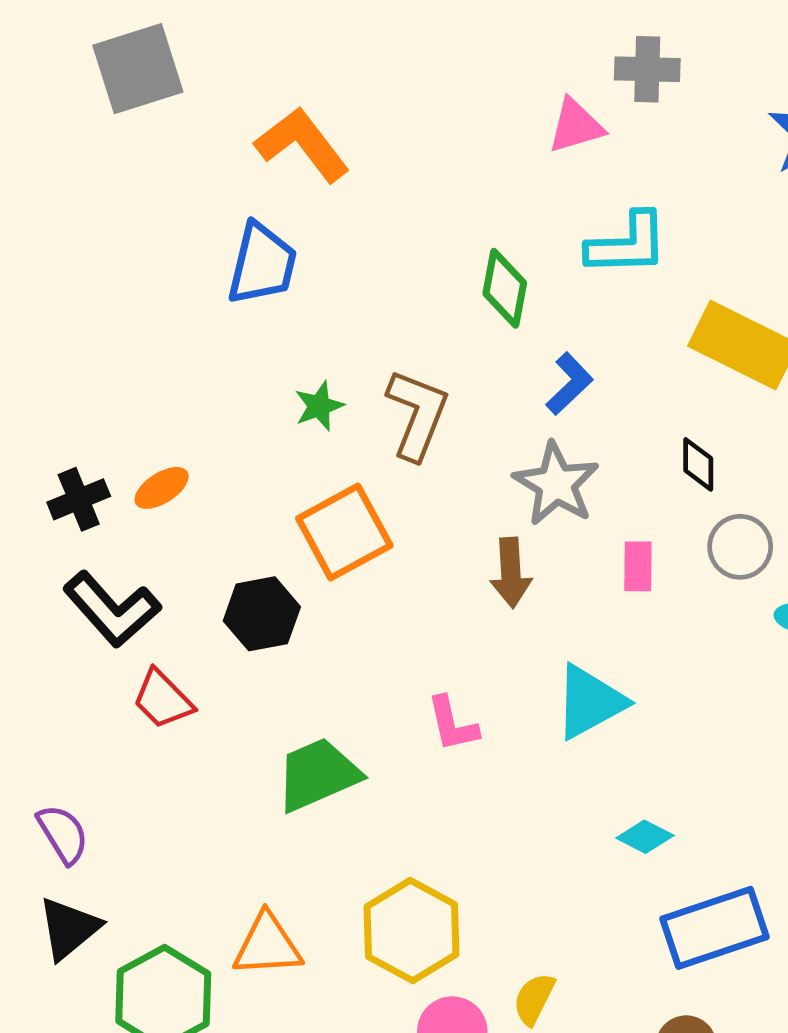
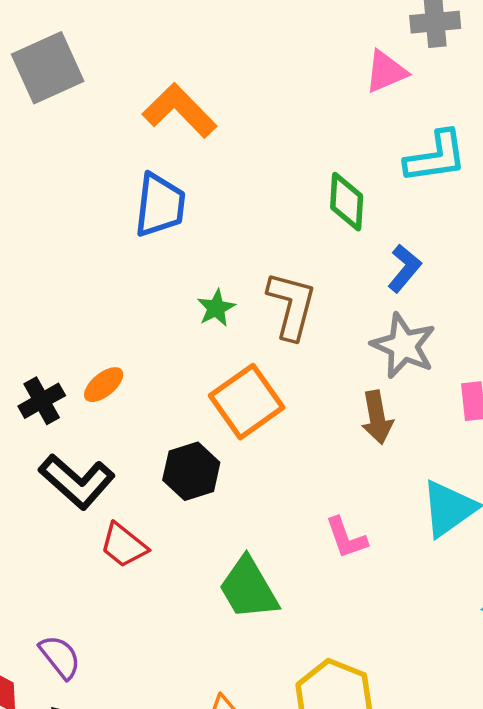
green trapezoid: (318, 774) -> (248, 588), turned -90

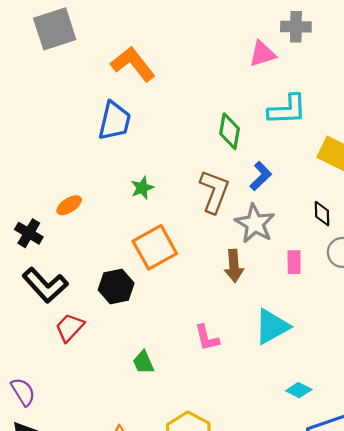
brown L-shape: (291, 305) -> (214, 191), moved
orange ellipse: (104, 385) -> (69, 205), moved
black cross: (42, 401) -> (29, 233), turned -36
red trapezoid: (124, 545) -> (70, 327), turned 88
green trapezoid: (248, 588) -> (143, 362), size x0.6

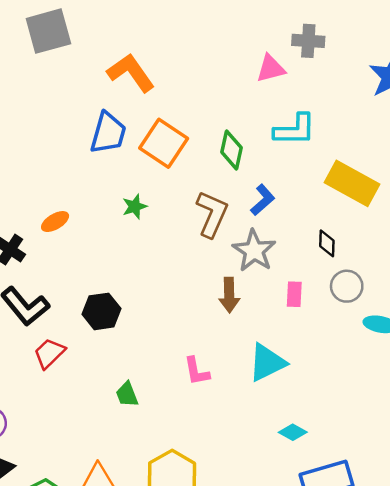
orange square: (155, 247) -> (164, 143), moved, turned -30

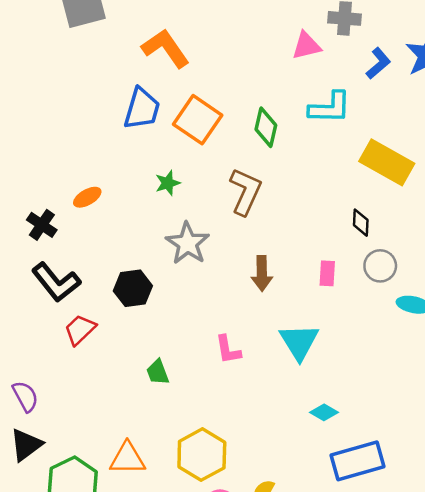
blue L-shape: (263, 200) -> (378, 63), moved
gray star: (254, 251) -> (188, 243), moved
cyan triangle: (267, 363) -> (299, 342), turned -36

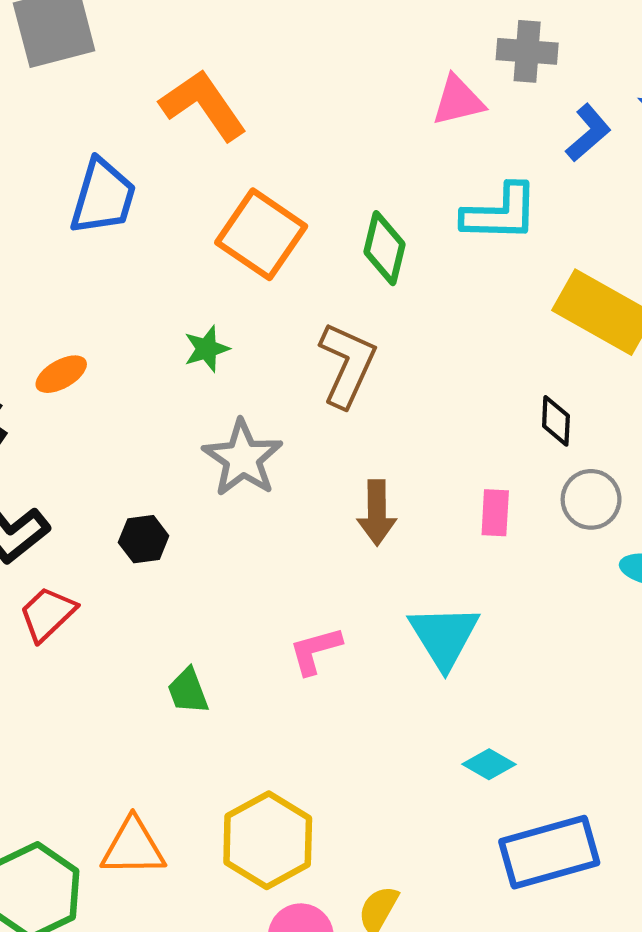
blue trapezoid: (142, 109) -> (103, 197), moved
black hexagon: (133, 288) -> (144, 539), size x0.7
pink L-shape: (228, 350) -> (315, 650), turned 84

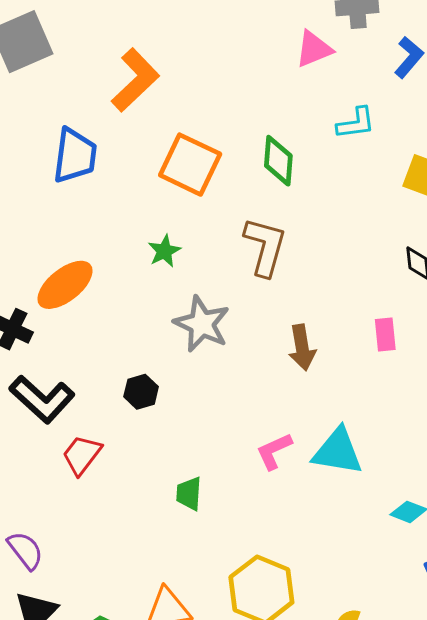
orange L-shape: (203, 105) -> (135, 80), turned 90
cyan L-shape: (500, 213) -> (356, 123), size x0.7
orange ellipse: (61, 374) -> (65, 285), size x1.6
cyan triangle: (444, 636) -> (338, 451), moved, turned -40
green trapezoid: (188, 691) -> (189, 494), turned 33

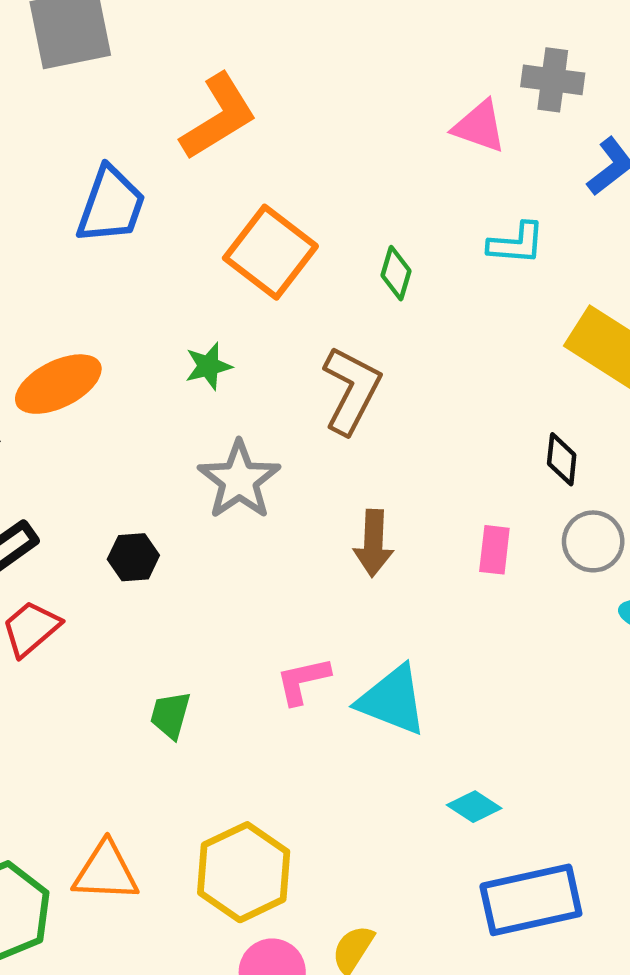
pink triangle: (314, 49) -> (479, 126), turned 30
green diamond: (278, 161) -> (396, 273), size x0.7

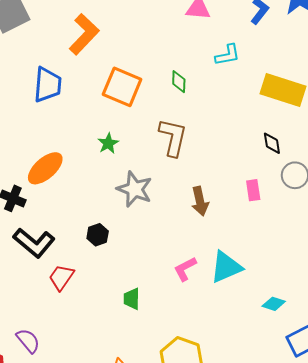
cyan triangle: (392, 700) -> (226, 267), turned -30

